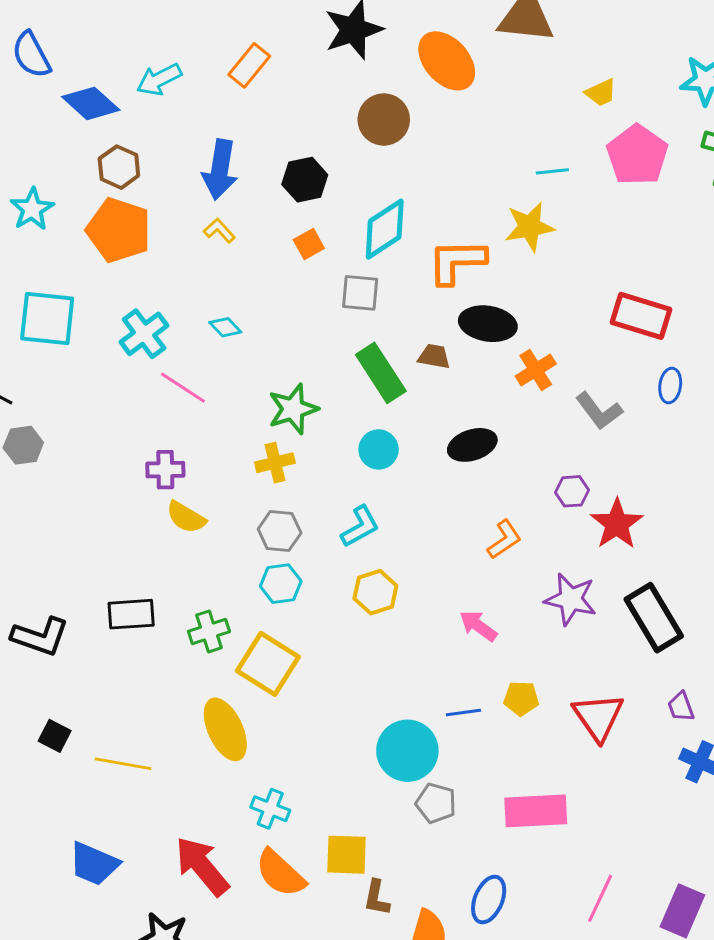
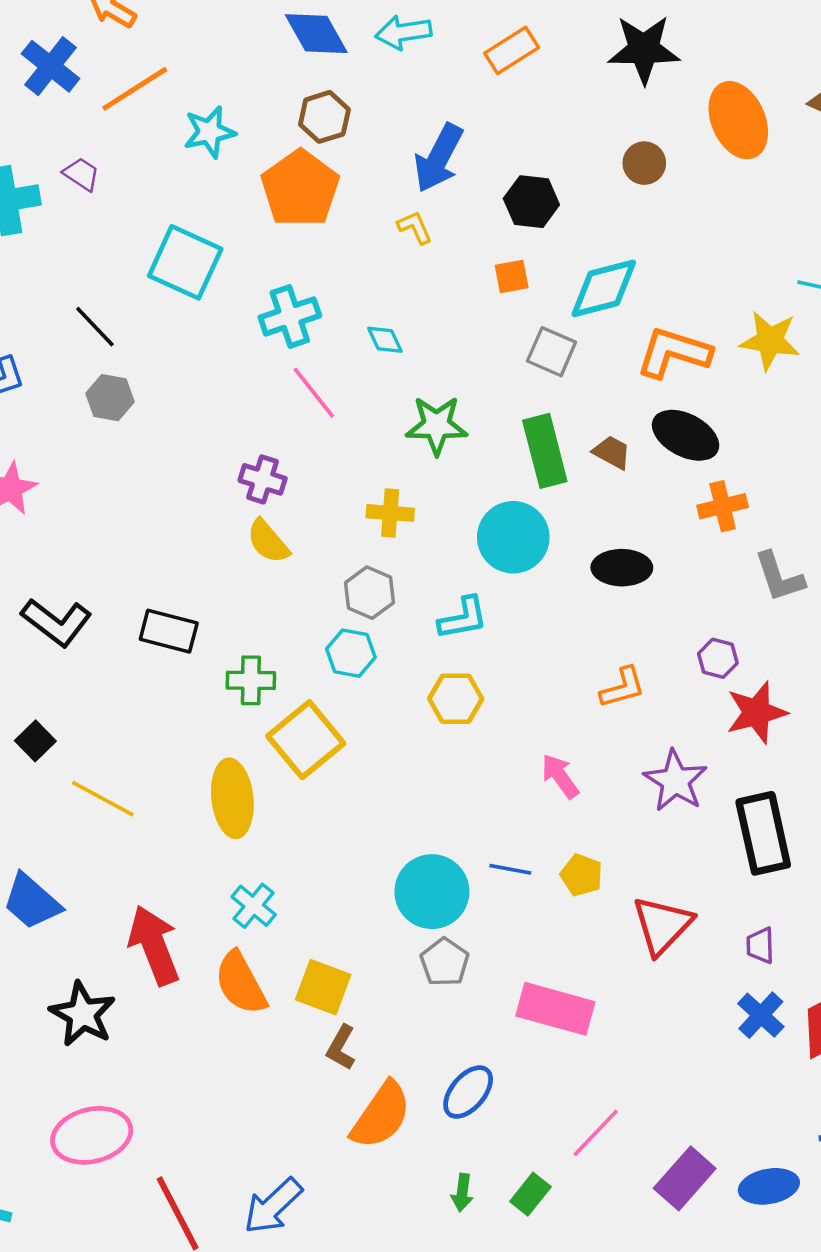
brown circle: (384, 120) -> (644, 163), size x0.7
green star: (293, 409) -> (437, 425), moved
cyan circle: (379, 449) -> (513, 537), size x1.5

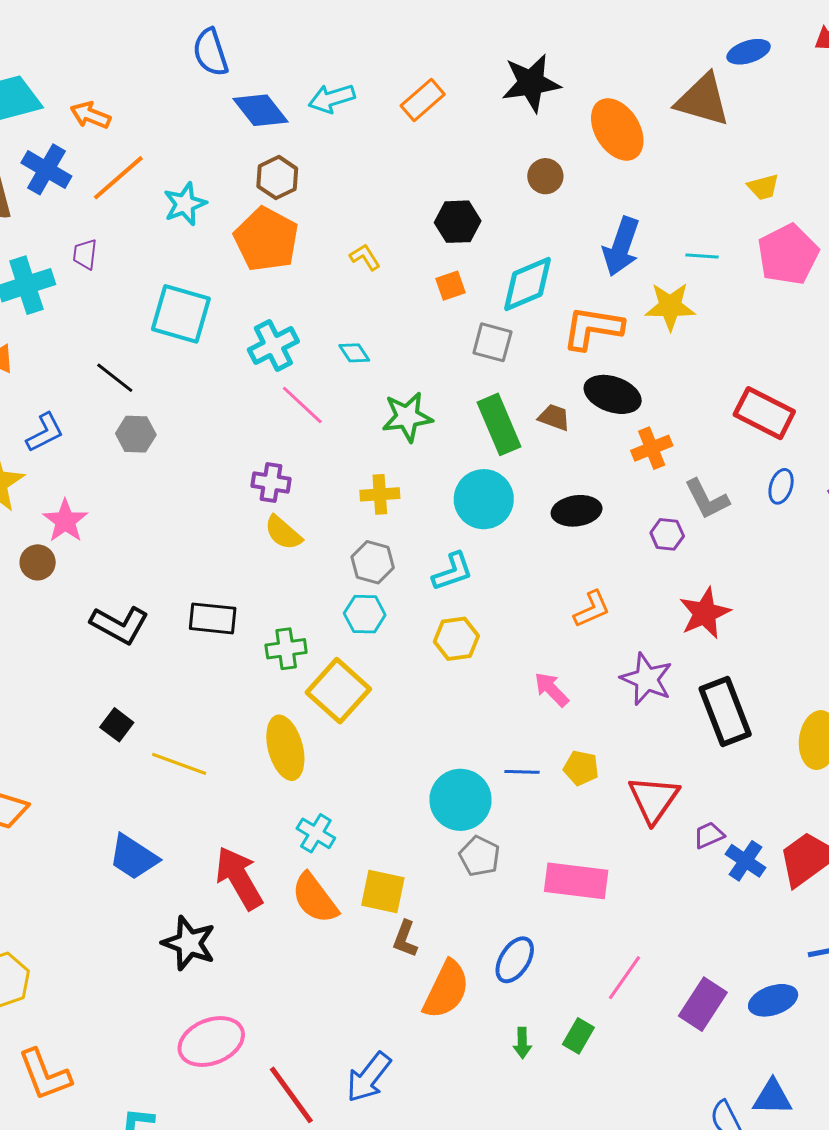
blue arrow: (439, 158) -> (621, 247), moved
purple trapezoid: (81, 174) -> (85, 254), turned -108
purple hexagon: (718, 658) -> (667, 534), moved
purple trapezoid: (760, 945) -> (709, 835), moved, turned 76

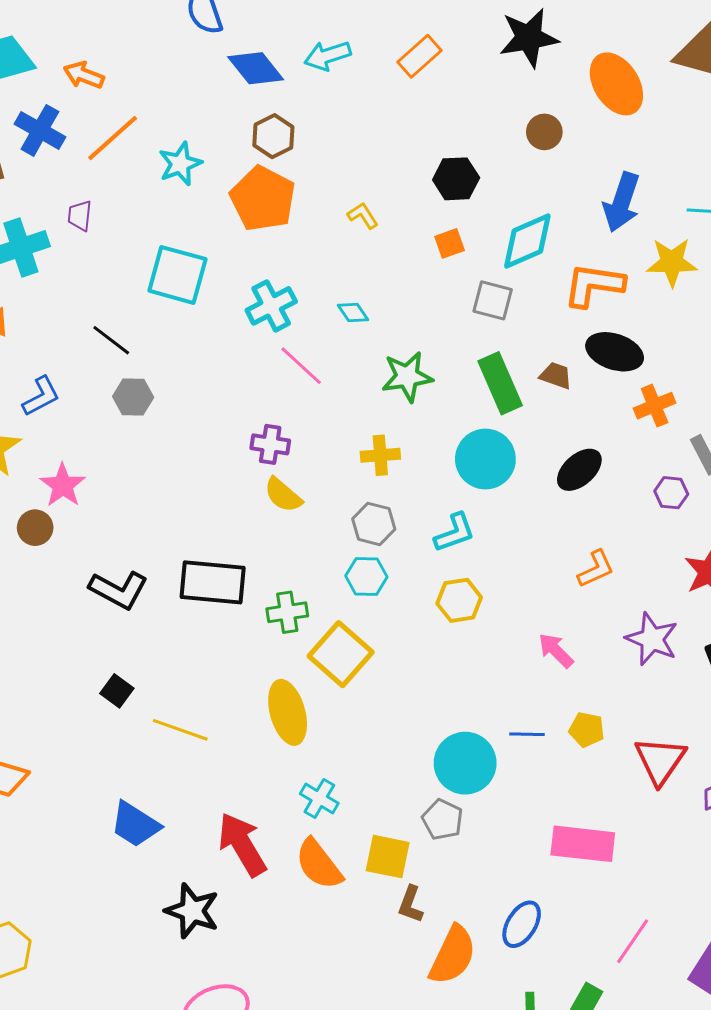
black ellipse: (577, 511) -> (579, 470), turned -33
black rectangle: (213, 618) -> (213, 582), size x1.4
gray pentagon: (480, 856) -> (442, 820), moved

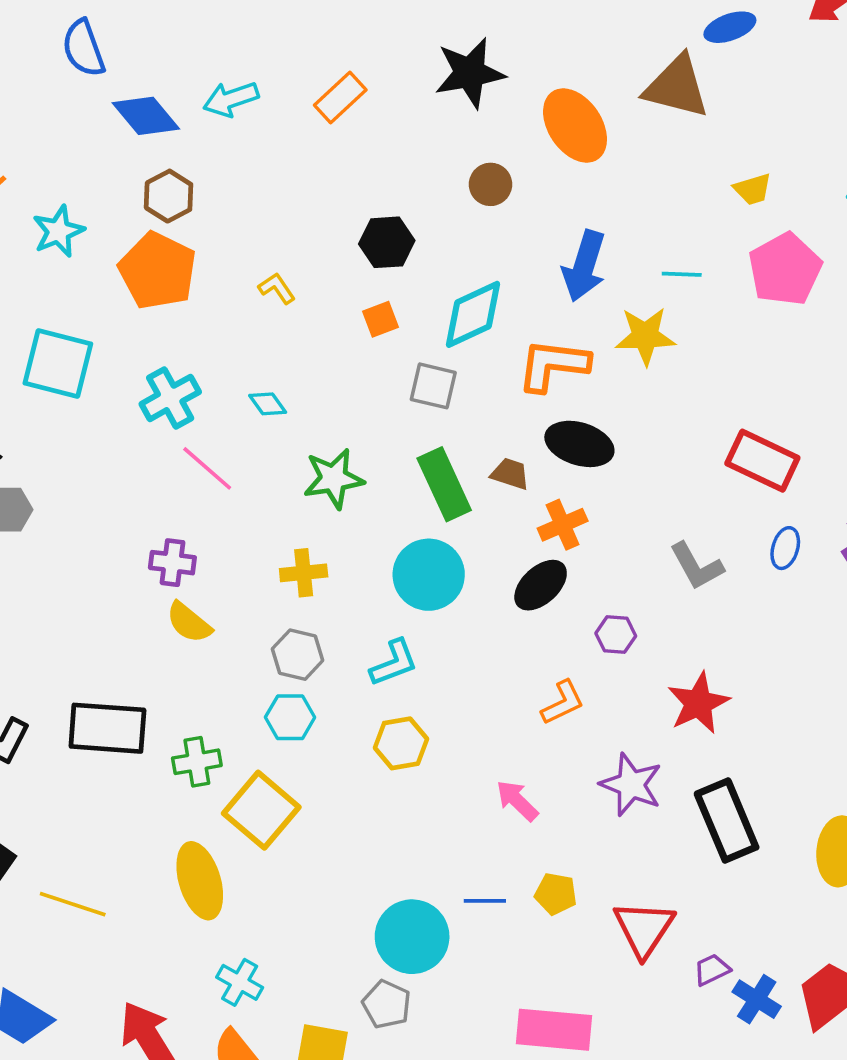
orange cross: (655, 406) -> (563, 525), moved
purple hexagon: (671, 493) -> (616, 635), moved

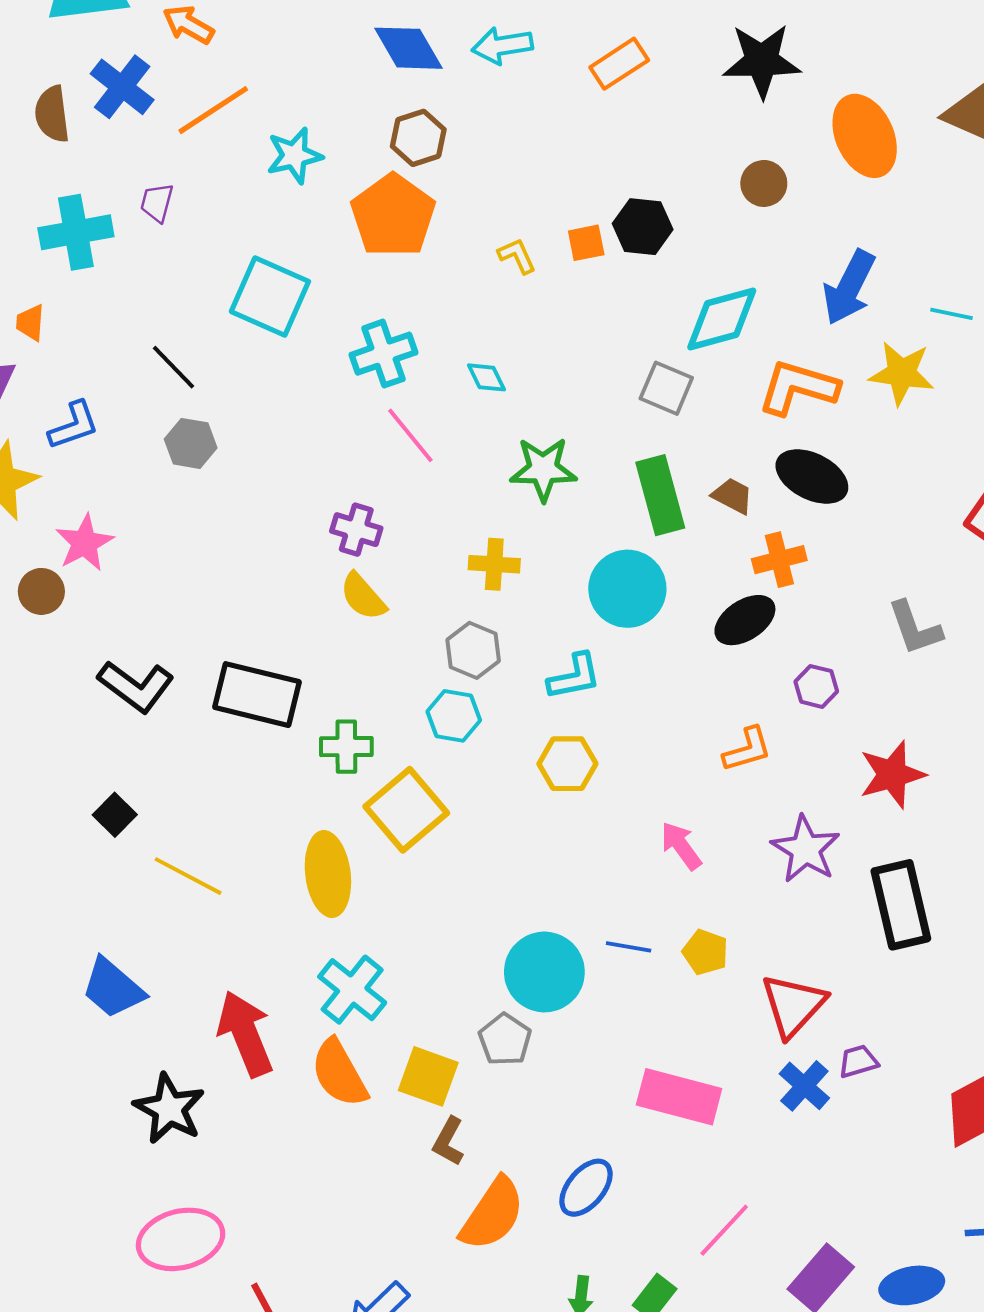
orange square: (381, 319) -> (586, 243), moved
cyan cross: (240, 982) -> (352, 990), size x1.4
blue cross: (757, 999) -> (804, 1086), moved

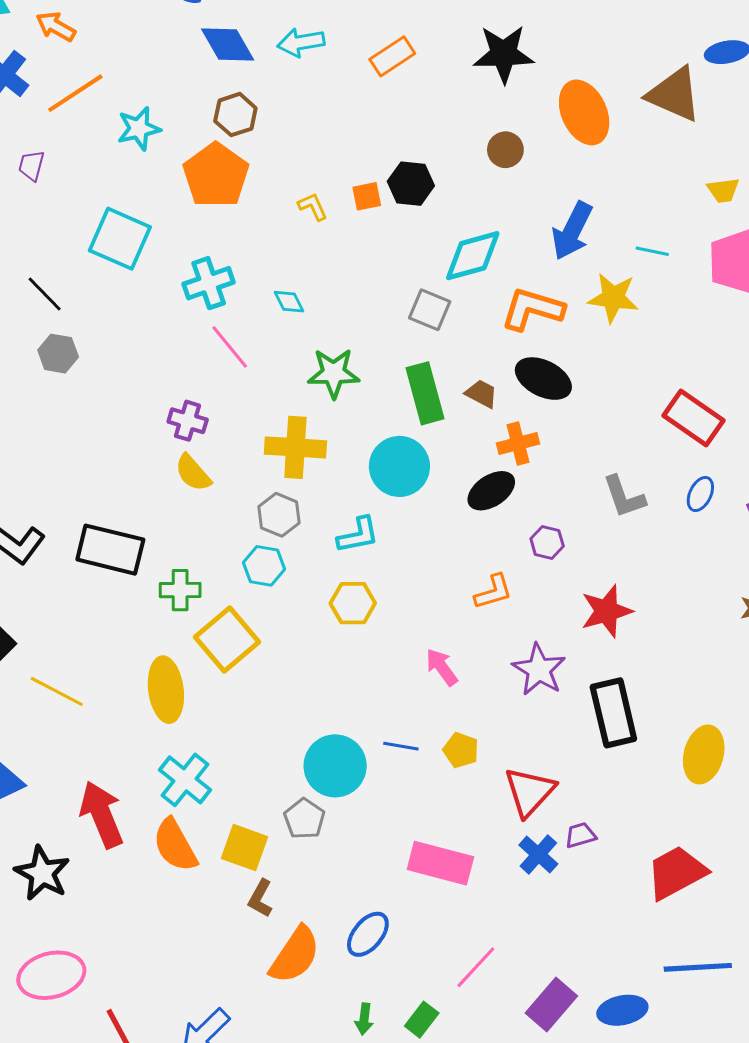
yellow cross: (494, 564) -> (295, 447), size x1.5

